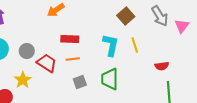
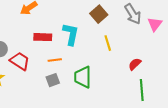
cyan L-shape: (111, 45) -> (71, 34), moved
orange line: (73, 59) -> (55, 60), moved
red semicircle: (162, 66) -> (135, 64), turned 144

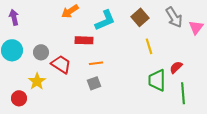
cyan L-shape: (71, 34) -> (105, 20), moved, turned 55
green trapezoid: (83, 77) -> (157, 80), moved

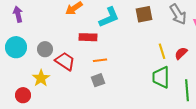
brown square: (140, 17) -> (144, 14), turned 30
yellow line: (149, 46) -> (162, 51), moved
red semicircle: (176, 67) -> (181, 53), moved

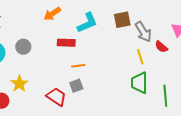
gray arrow: (178, 14) -> (143, 32), moved
gray circle: (45, 49) -> (23, 47), moved
red semicircle: (181, 53) -> (161, 47), moved, turned -96
red trapezoid: (65, 61) -> (56, 97), moved

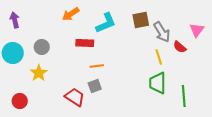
yellow star: (19, 84) -> (39, 73), moved

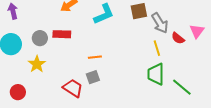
pink triangle: (197, 30) -> (197, 31), moved
red rectangle: (85, 43) -> (62, 34), moved
green line: (184, 96) -> (182, 87), turned -45

